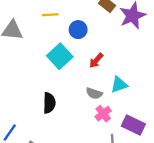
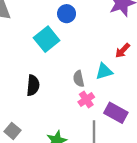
red arrow: (96, 61) -> (123, 51), moved
gray semicircle: (94, 93) -> (79, 79), turned 56

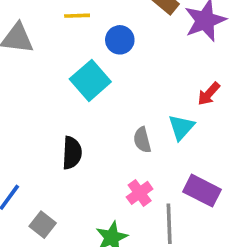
cyan triangle: (104, 71) -> (181, 127), turned -30
pink cross: (86, 99) -> (140, 193), moved

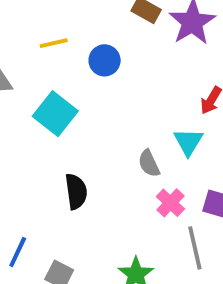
cyan square: (90, 80) -> (55, 114), moved
pink cross: (140, 193) -> (170, 203), moved

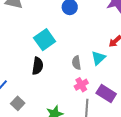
cyan square: (55, 114) -> (45, 40), moved

